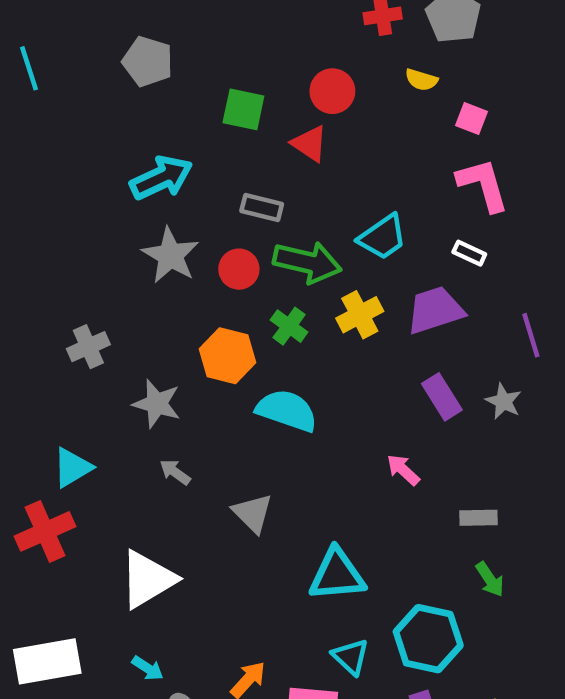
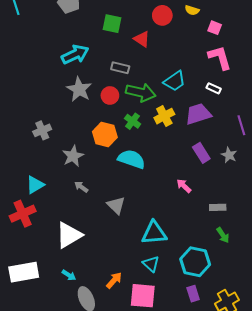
red circle: (332, 91) -> (162, 15), moved
gray star: (157, 404) -> (73, 156), turned 30
cyan triangle: (351, 657) -> (151, 264), moved

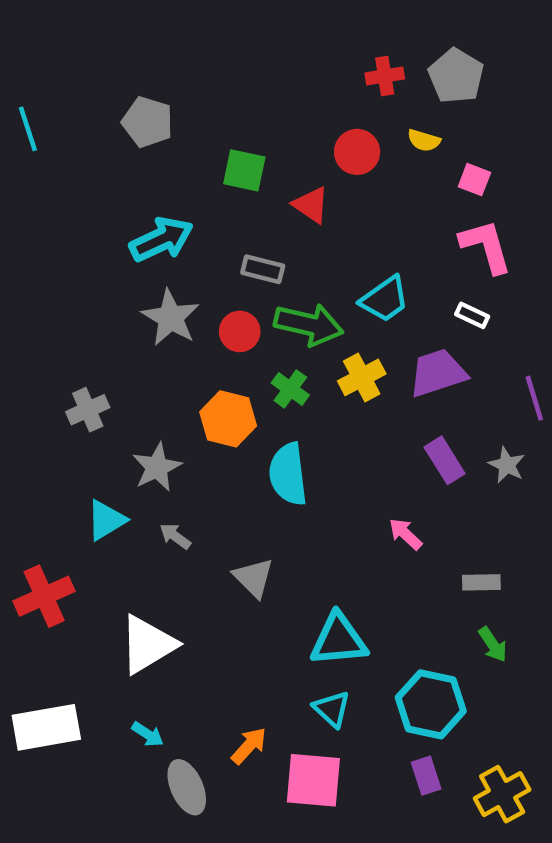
cyan semicircle: (131, 159) -> (288, 474), turned -116
cyan triangle: (35, 185) -> (106, 520), moved

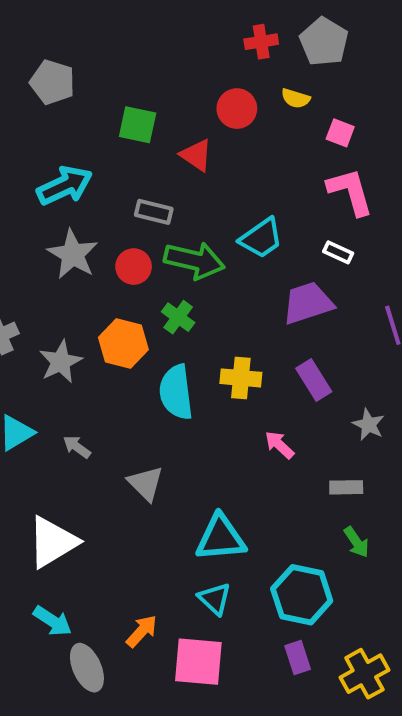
yellow cross: (362, 377) -> (241, 378), moved, turned 33
gray star: (507, 465) -> (369, 425), moved
gray star: (157, 467) -> (61, 362), moved
cyan arrow: (148, 734) -> (53, 621), size x1.4

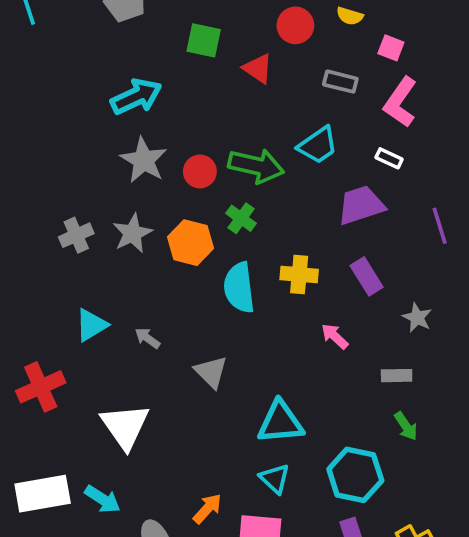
pink L-shape: (350, 192) -> (400, 102), turned -129
gray rectangle: (154, 212) -> (340, 82), moved
gray star: (61, 362) -> (132, 233), moved
white triangle: (53, 542) -> (125, 426), turned -34
cyan arrow: (53, 621) -> (102, 499), moved

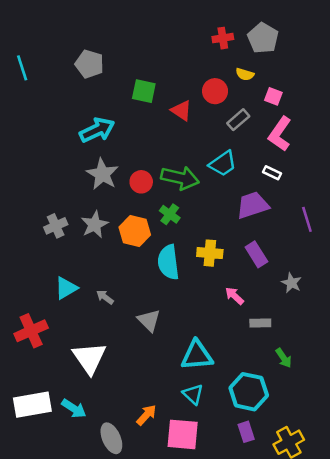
red circle: (295, 25) -> (215, 91), moved
gray rectangle: (340, 82) -> (238, 120), turned -55
gray rectangle: (397, 376) -> (260, 323), moved

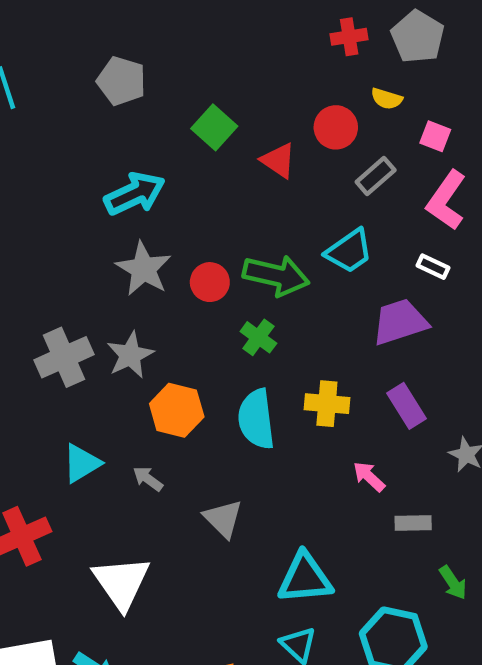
green square: (144, 91) -> (214, 127), turned 30
gray cross: (56, 226) -> (64, 357), size x1.4
orange hexagon: (135, 231) -> (177, 410), moved

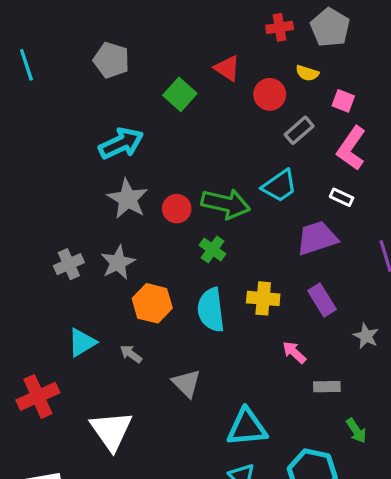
red triangle: (278, 161) -> (227, 68), moved
gray cross: (64, 357) -> (69, 264), size x0.7

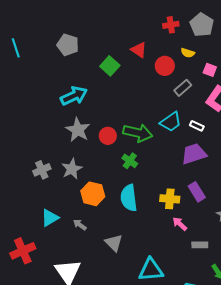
white rectangle: (342, 197) -> (197, 126), moved
yellow cross: (263, 298) -> (170, 199), moved

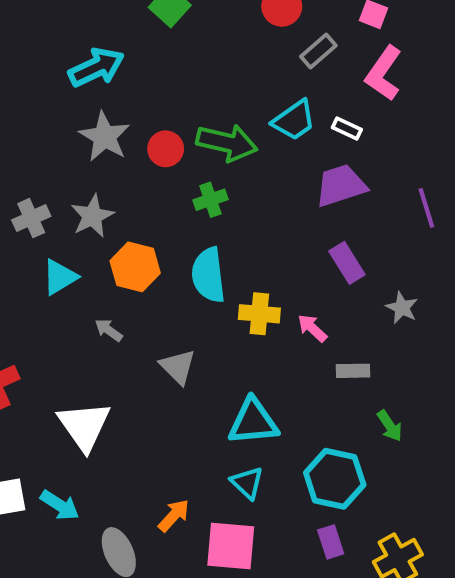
green cross: (130, 161) -> (210, 200), turned 35
yellow cross: (170, 199) -> (259, 314), moved
cyan triangle: (50, 218) -> (60, 277), moved

